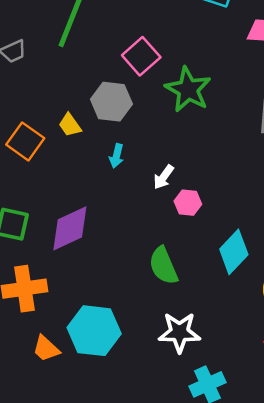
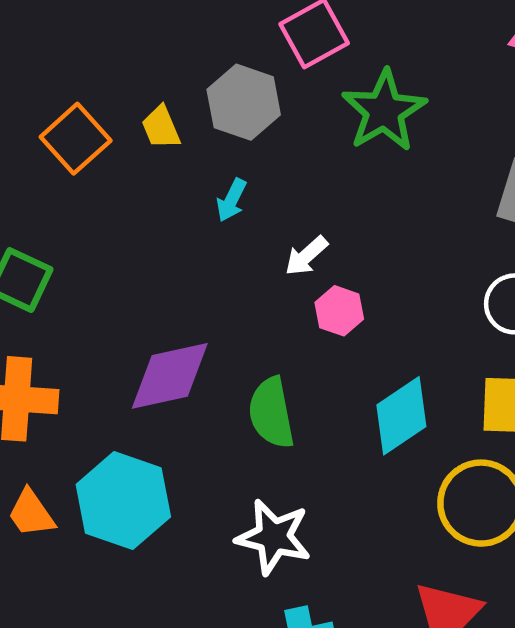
purple diamond: (70, 228) -> (170, 376), moved

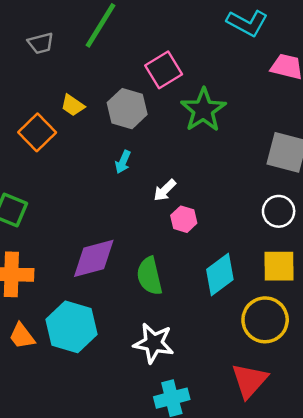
yellow trapezoid: (161, 127) -> (73, 105), moved, turned -30

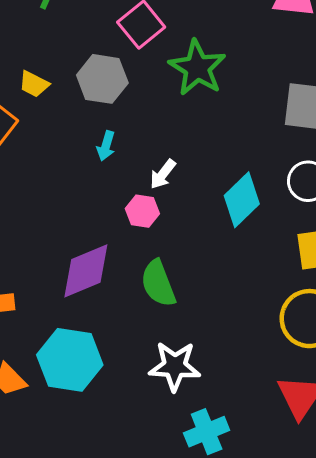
pink hexagon: (184, 219) -> (142, 211), moved
cyan diamond: (220, 275) -> (242, 200), moved

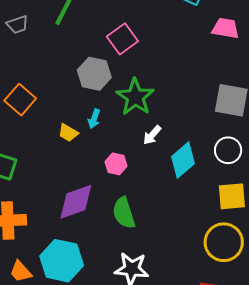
green star: (197, 68) -> (135, 97), moved
yellow trapezoid: (34, 84) -> (68, 133), moved
white arrow: (163, 174) -> (152, 135), moved

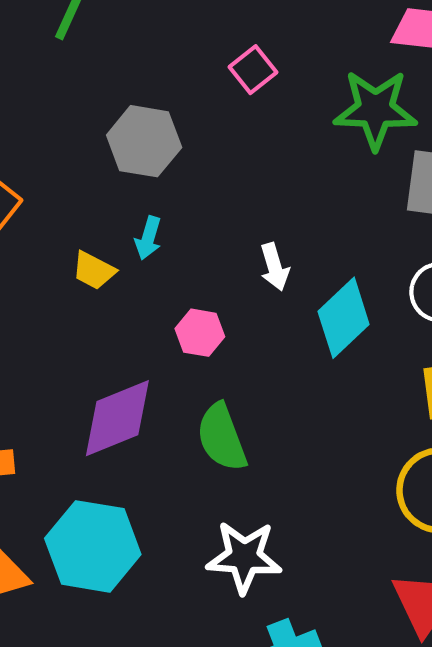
pink square: (122, 39) -> (253, 70), moved, size x0.7
green star: (135, 97) -> (375, 110), moved, turned -30
white arrow: (152, 135) -> (275, 267), turned -55

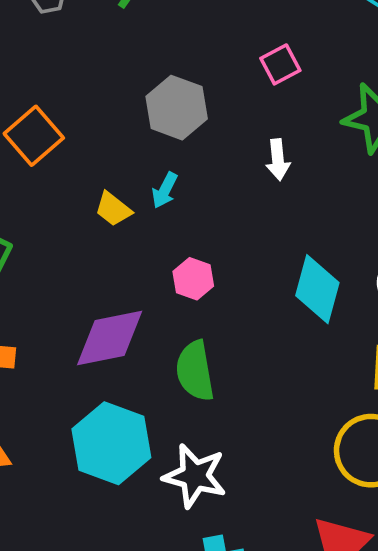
white arrow: (275, 267) -> (278, 160), moved
cyan diamond: (344, 318) -> (317, 289), turned -42
cyan hexagon: (93, 546) -> (111, 443), moved

